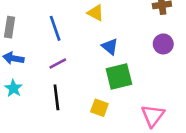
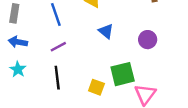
purple circle: (163, 44) -> (148, 40), moved
green square: (119, 77) -> (123, 74), moved

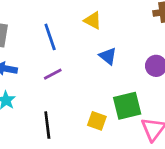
black line: (57, 78) -> (47, 125), moved

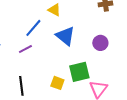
blue line: (50, 37) -> (33, 28), moved, turned 60
blue triangle: (108, 56) -> (65, 36), size x1.5

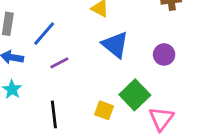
blue line: (33, 28) -> (44, 34), moved
green square: (79, 72) -> (135, 95), turned -30

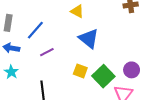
purple circle: (164, 54) -> (132, 70), moved
yellow square: (104, 110) -> (80, 71), moved

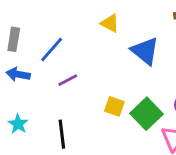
blue triangle: (89, 39) -> (145, 51), moved
cyan star: (11, 72) -> (18, 124), moved

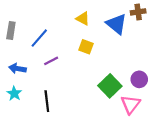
blue triangle: (145, 51) -> (116, 24), moved
blue arrow: (18, 74) -> (17, 68), moved
yellow square: (114, 106) -> (86, 47), moved

